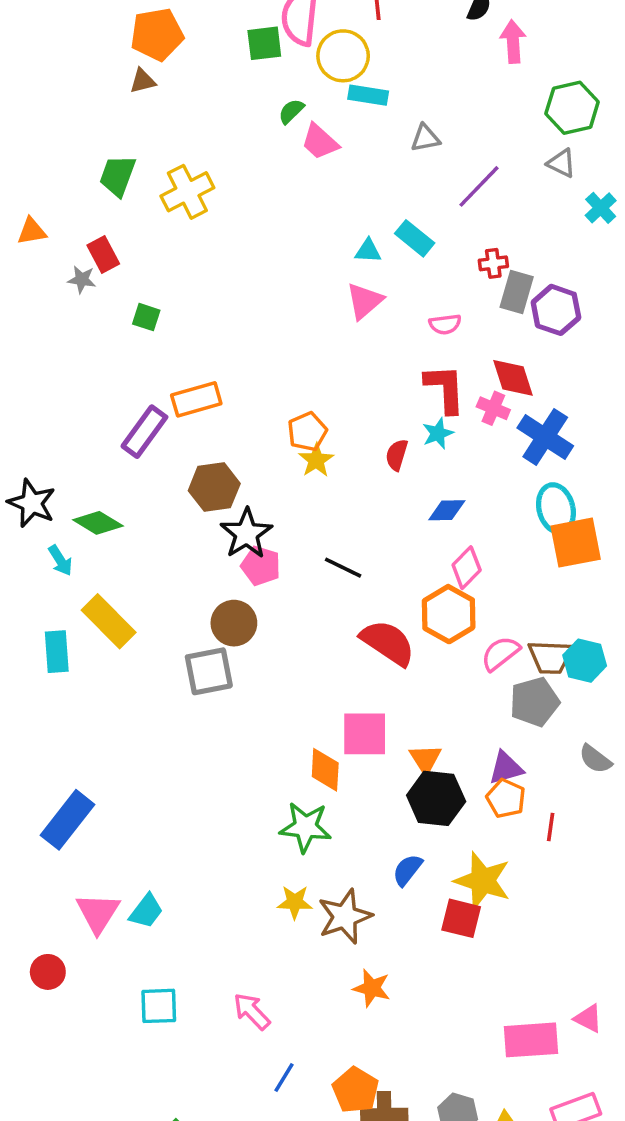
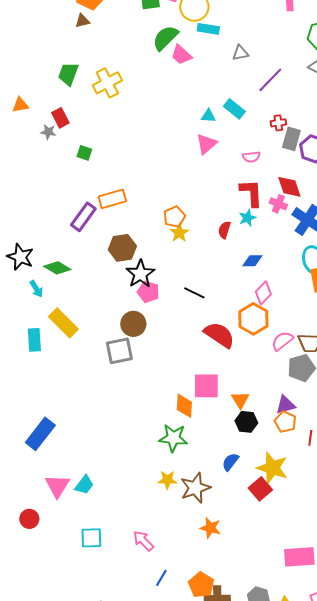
green semicircle: (291, 111) -> (165, 38), size x1.8
black hexagon: (436, 798) -> (246, 422), size x0.7
red square: (461, 918) -> (260, 489), turned 35

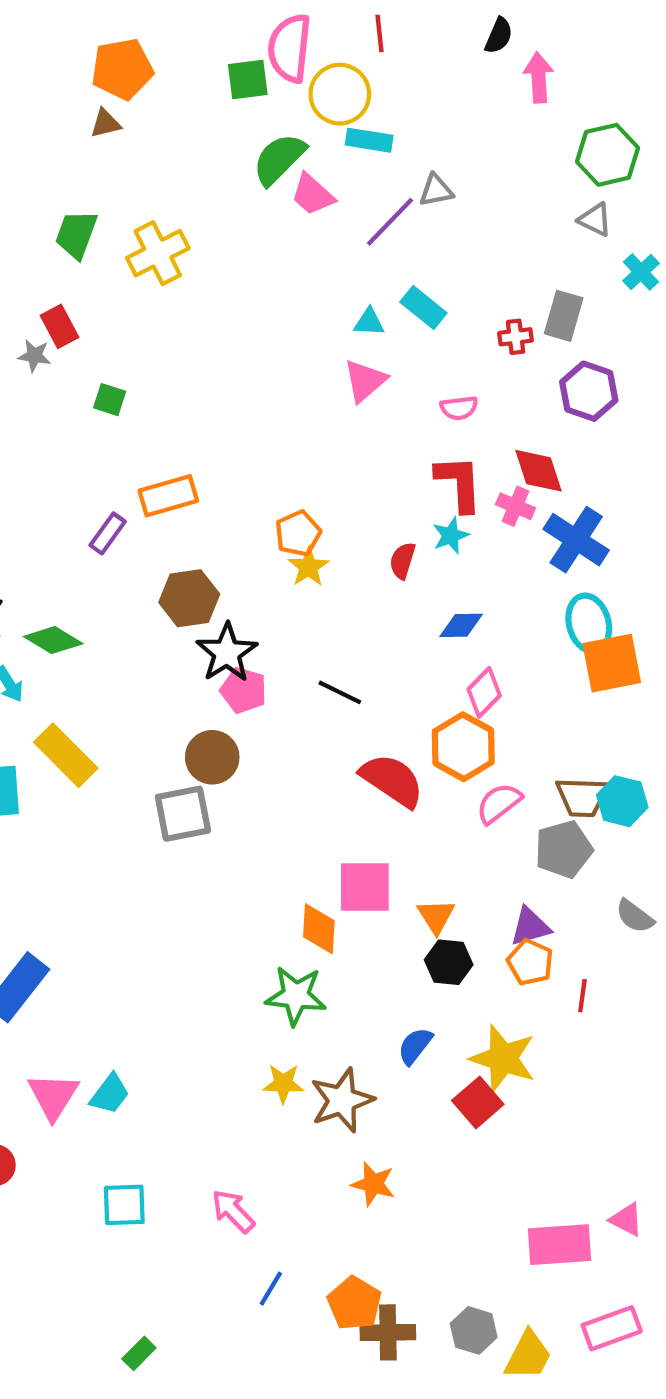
purple line: (270, 80) -> (390, 222), moved
gray rectangle: (291, 139) -> (564, 316), moved
purple rectangle: (83, 217) -> (108, 533), size x0.7
pink semicircle: (282, 341) -> (499, 803), moved

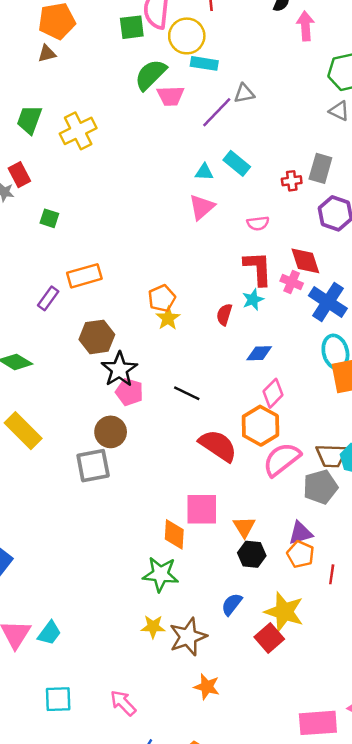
pink trapezoid: (313, 195) -> (171, 96), turned -44
pink semicircle: (499, 803) -> (282, 459), size x1.4

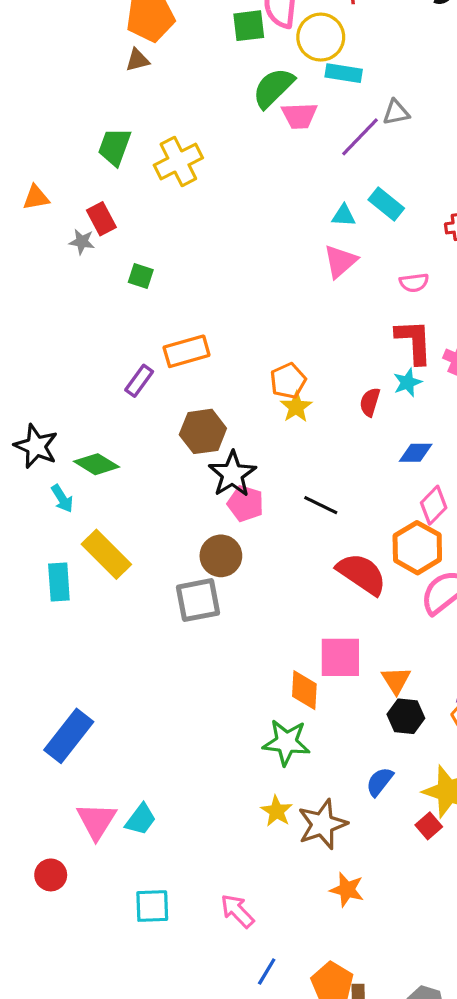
yellow star: (153, 627) -> (277, 811), turned 30
red square: (269, 638) -> (429, 826), size x0.7

